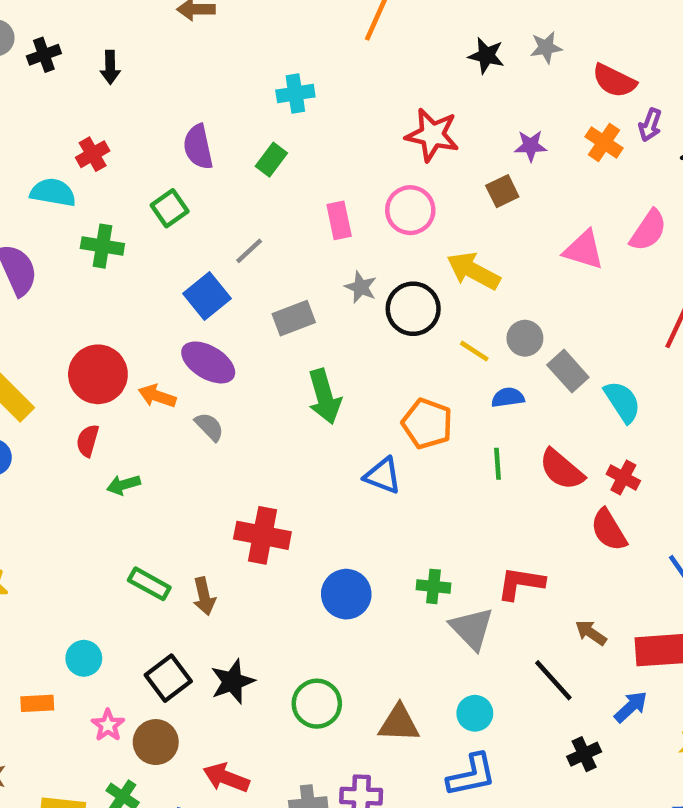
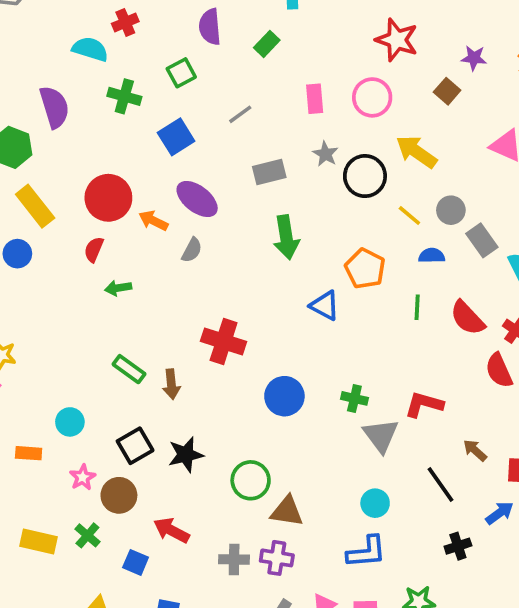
brown square: (502, 191) -> (447, 91), turned -30
blue square: (207, 296) -> (176, 137), moved
gray semicircle: (209, 427) -> (192, 250), turned 65
brown triangle: (399, 723) -> (287, 511), moved

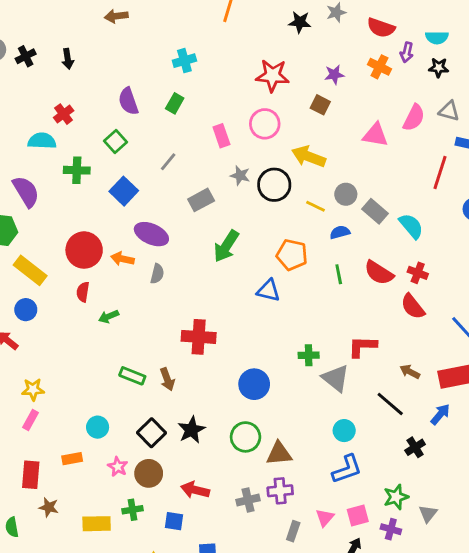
green arrow: (286, 237) -> (226, 246), turned 56
blue circle: (284, 396) -> (254, 384), moved
green cross: (87, 535) -> (132, 510), turned -36

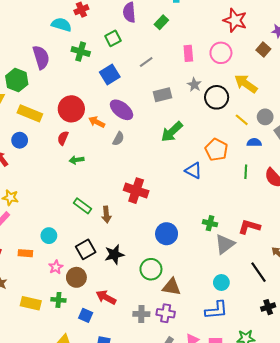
yellow rectangle: (30, 270) -> (30, 113), turned -30
gray triangle: (336, 378) -> (225, 244), turned 30

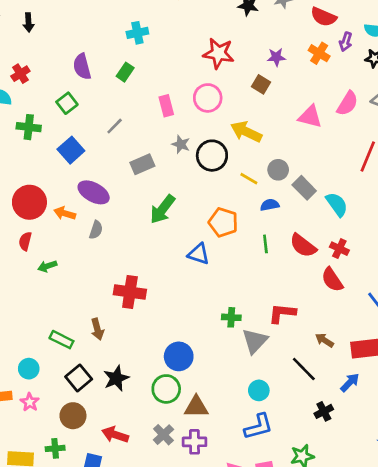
green rectangle: (83, 206) -> (61, 340), moved
blue circle: (167, 234) -> (179, 356), moved
pink star: (56, 267) -> (30, 402), moved
gray cross: (141, 314) -> (163, 435), moved, turned -35

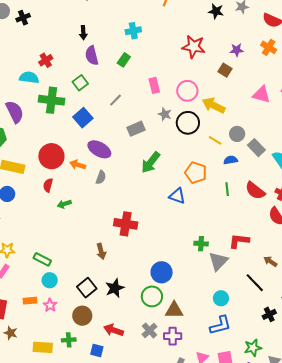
black arrow: (28, 22) -> (83, 33), moved
pink circle: (208, 98) -> (187, 91), moved
green cross: (29, 127) -> (51, 100), size x1.4
green rectangle: (61, 340) -> (42, 259), moved

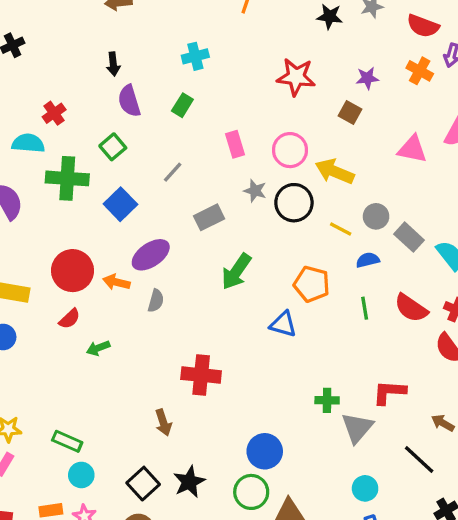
purple ellipse: (99, 149) -> (151, 255), turned -60
red semicircle: (48, 185) -> (70, 319), turned -144

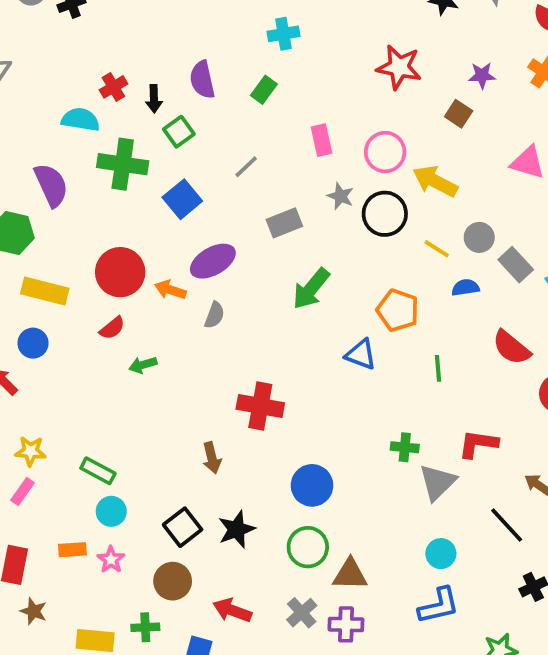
black arrow: (113, 64) -> (154, 99), moved
green line: (365, 308) -> (438, 368), moved
blue circle: (265, 451) -> (312, 485), moved

